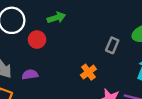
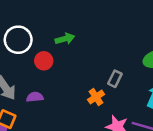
gray rectangle: (112, 45) -> (115, 79), moved

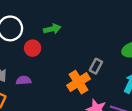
orange cross: (96, 97) -> (79, 82), size x1.5

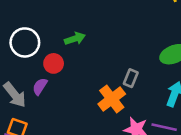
purple semicircle: (24, 80) -> (40, 86), moved, turned -48

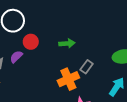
green arrow: (75, 39) -> (67, 43), moved

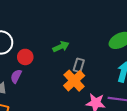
gray rectangle: (87, 67) -> (79, 65), moved

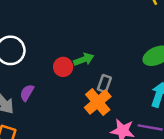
red circle: (25, 57) -> (63, 67), moved

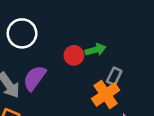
purple semicircle: (27, 93) -> (35, 78), size x1.5

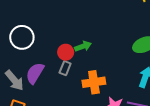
gray rectangle: (114, 76) -> (65, 68), moved
orange cross: (106, 94) -> (94, 82), turned 30

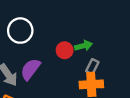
gray rectangle: (65, 68) -> (92, 67), moved

